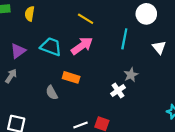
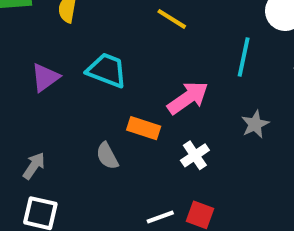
pink arrow: (82, 46) -> (188, 98), moved
gray arrow: (11, 76) -> (34, 166), moved
white cross: (118, 91) -> (195, 155), moved

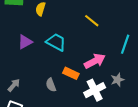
gray star: (255, 124) -> (117, 80), moved
white cross: (195, 155) -> (95, 90), size x1.5

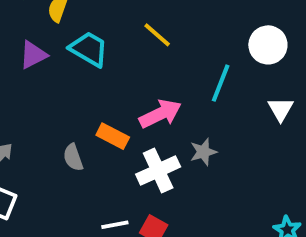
purple triangle: (25, 42) -> (33, 55), moved
cyan trapezoid: (56, 42) -> (89, 49), moved

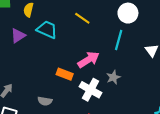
white circle: (268, 45) -> (128, 13), moved
gray semicircle: (73, 157) -> (45, 101), moved, turned -56
white cross: (158, 171) -> (91, 90), turned -30

